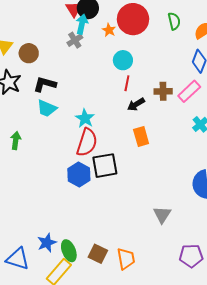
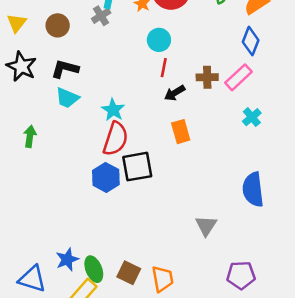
brown circle: (29, 53) -> (58, 25), moved

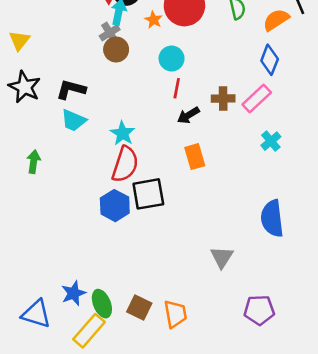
brown circle: (58, 25) -> (116, 49), moved

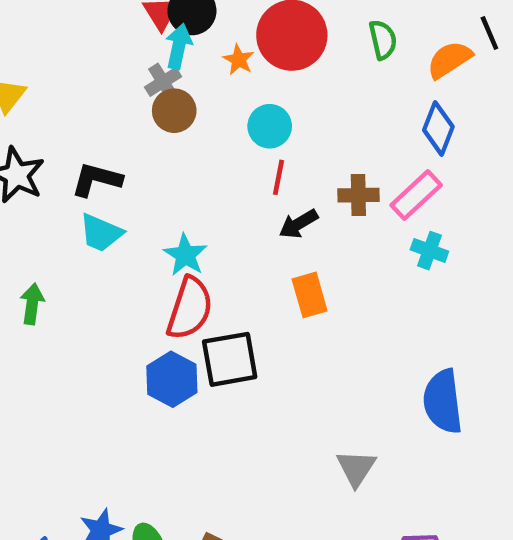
cyan cross: (271, 141) -> (429, 251), moved, turned -30

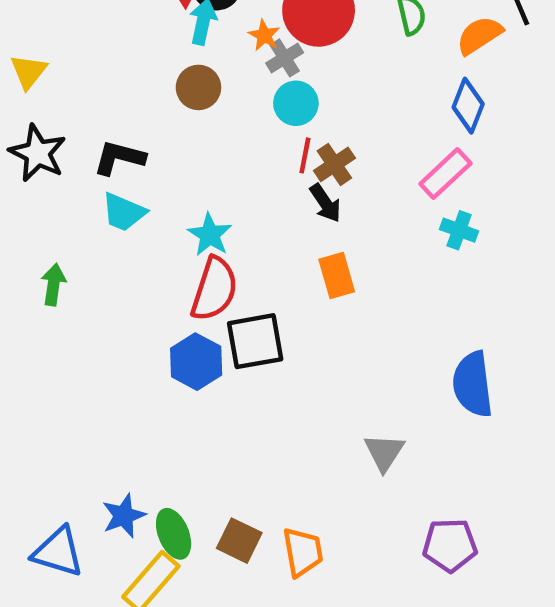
gray cross: (163, 82) -> (285, 58), moved
brown cross: (358, 195) -> (334, 164), moved, turned -33
black arrow: (298, 224) -> (325, 203), turned -93

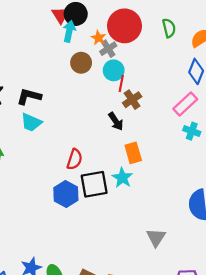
brown circle: (198, 87) -> (81, 63), moved
red line: (305, 155) -> (121, 83), moved
black arrow: (325, 203) -> (116, 121), moved
cyan star: (210, 235) -> (122, 178), moved
red semicircle: (214, 289) -> (75, 159), size x0.7

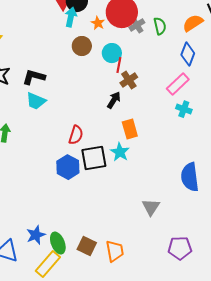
green semicircle: (169, 28) -> (160, 26), moved
gray cross: (108, 49) -> (137, 25), moved
black arrow: (116, 121) -> (114, 100), turned -114

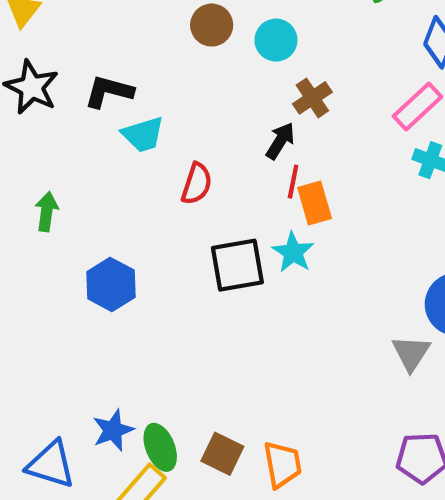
red line: (119, 65) -> (293, 182), moved
cyan trapezoid: (36, 101) -> (143, 134), moved, turned -40
red semicircle: (76, 135) -> (197, 184), moved
blue hexagon: (68, 167) -> (111, 284), moved
gray triangle: (151, 207) -> (411, 353), moved

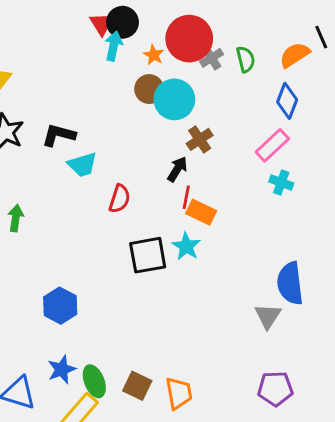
brown circle: (212, 25) -> (149, 89), moved
cyan circle: (276, 40) -> (174, 99), size x1.4
orange rectangle: (315, 203) -> (201, 212), turned -48
blue hexagon: (111, 284) -> (60, 306), moved

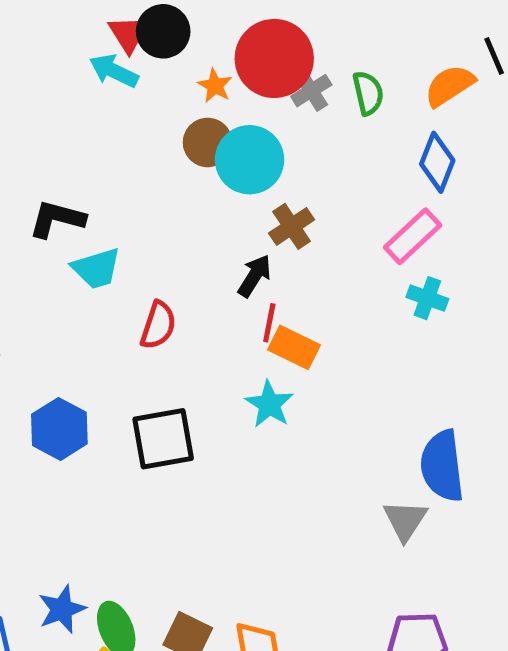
cyan arrow: (114, 46) -> (114, 71), moved, turned -76
black square: (148, 255) -> (163, 439), moved
blue hexagon: (60, 306) -> (59, 429), moved

